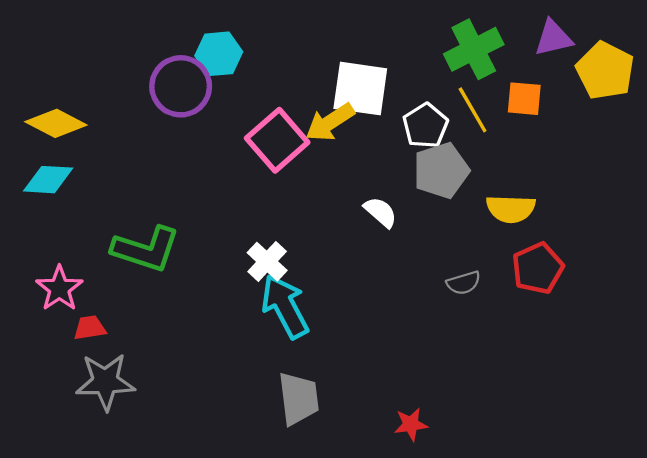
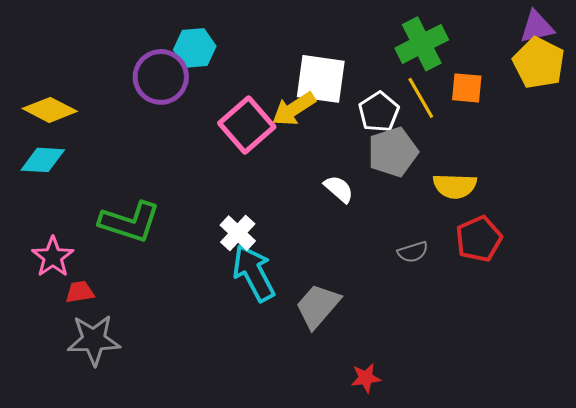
purple triangle: (553, 38) -> (537, 27), moved
gray trapezoid: (299, 399) -> (318, 306), moved, turned -132

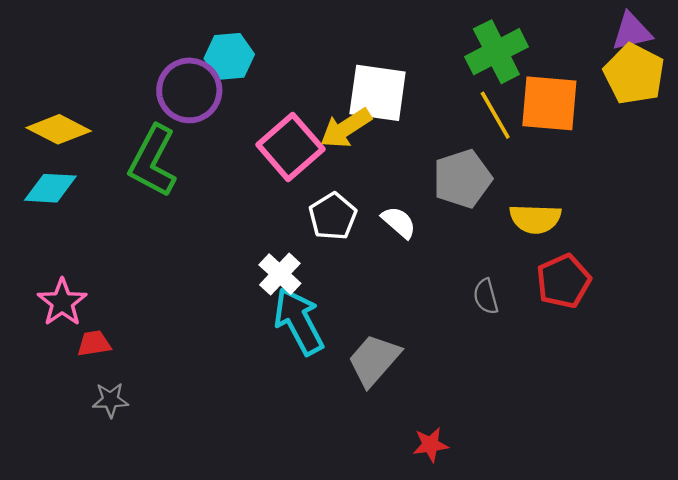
orange square: (467, 88) -> (549, 103), size x1.6
white pentagon: (379, 112) -> (333, 216), moved
green L-shape: (130, 222) -> (153, 161), moved, turned 100
gray semicircle: (413, 252) -> (486, 296), turned 92
gray star: (94, 340) -> (110, 400), size x0.6

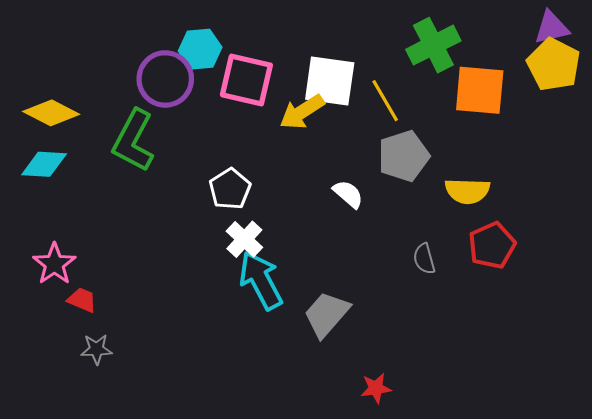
yellow line: (495, 115) -> (385, 101), moved
pink square: (290, 147) -> (246, 80), moved, turned -36
white pentagon: (333, 216) -> (230, 189), moved
red trapezoid: (94, 343) -> (82, 300), turned 32

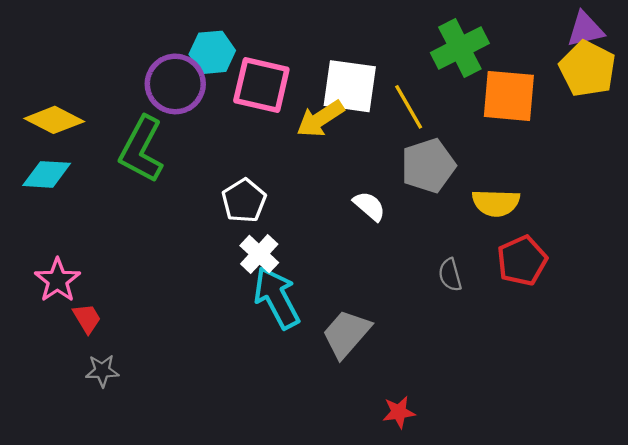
red trapezoid: (82, 300) -> (87, 318), turned 36

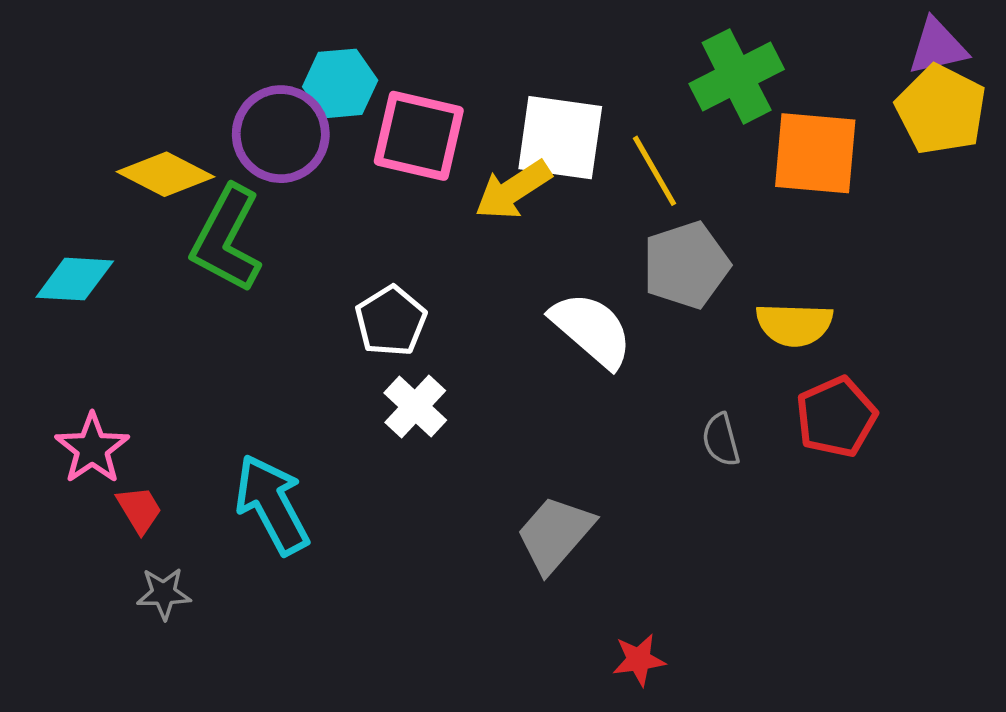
yellow diamond: (54, 120) -> (166, 174), moved
white semicircle: (369, 206) -> (592, 330), size x1.6
cyan arrow: (277, 298) -> (272, 504), moved

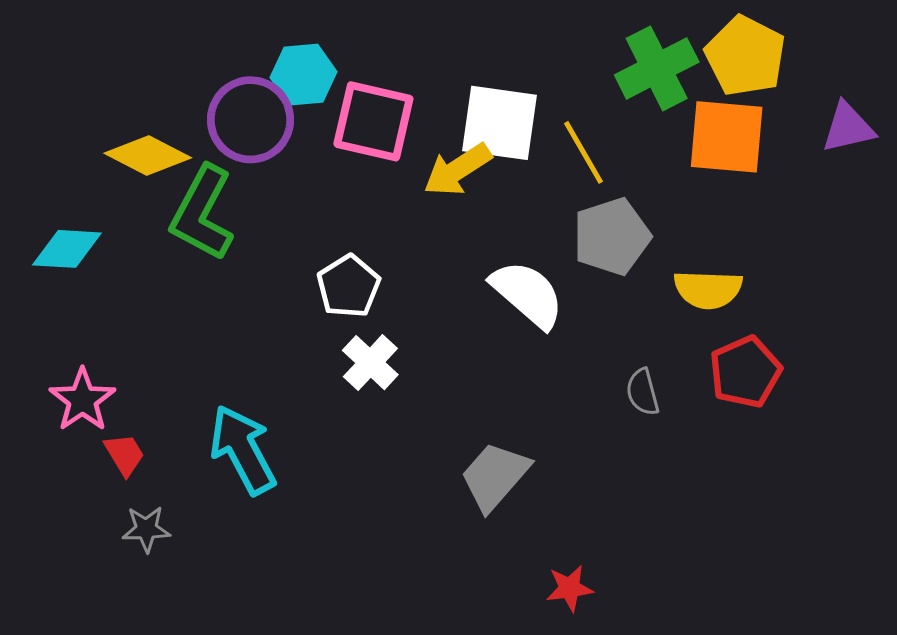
purple triangle: (937, 47) -> (848, 128), moved
yellow pentagon: (941, 110) -> (745, 56), moved

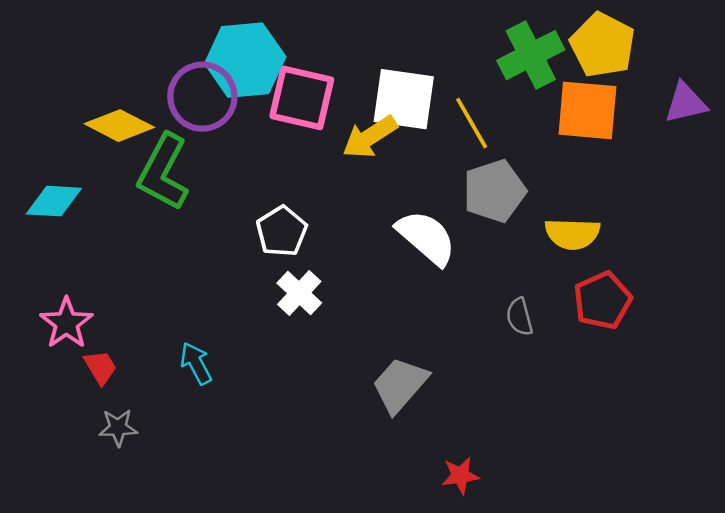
cyan hexagon: (303, 75) -> (245, 60), size x1.5
cyan arrow: (243, 450) -> (196, 363), size x0.6

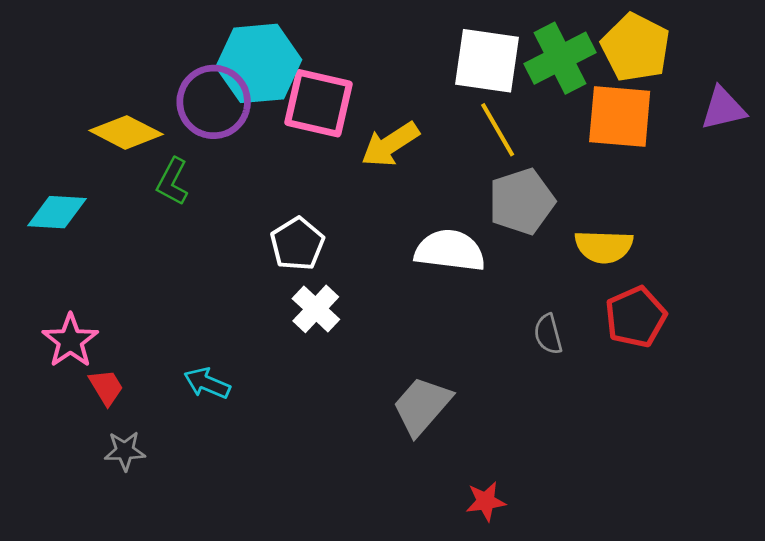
white square: (404, 99) -> (487, 61), moved
green L-shape: (163, 172) -> (173, 182), size x0.6
white semicircle: (426, 238) -> (450, 251), turned -34
cyan arrow: (196, 363) -> (207, 383), turned -39

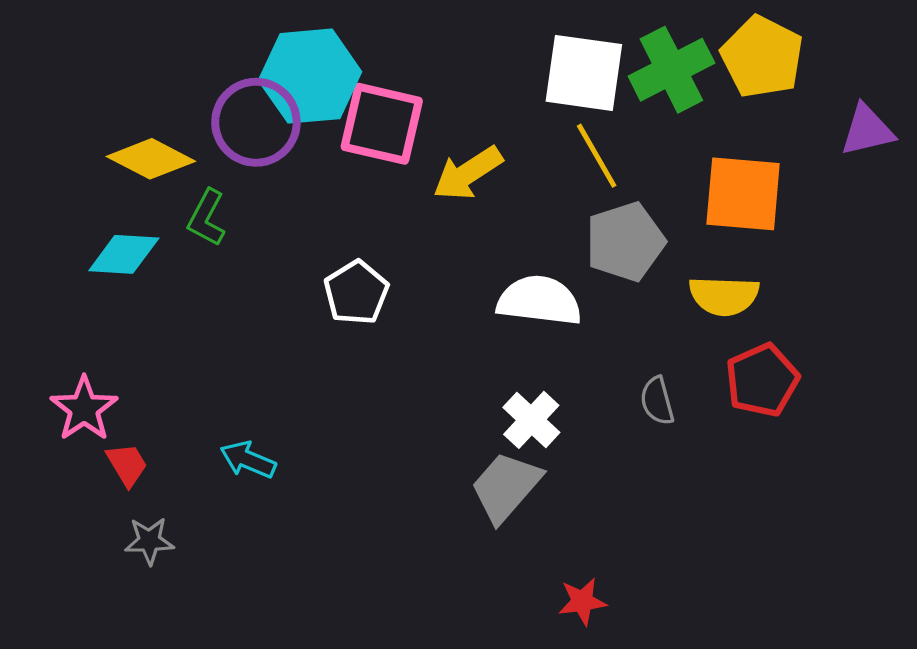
orange square: (620, 117) -> (743, 194), moved
cyan diamond: (57, 212) -> (124, 254), moved
white cross: (316, 309) -> (531, 420), moved

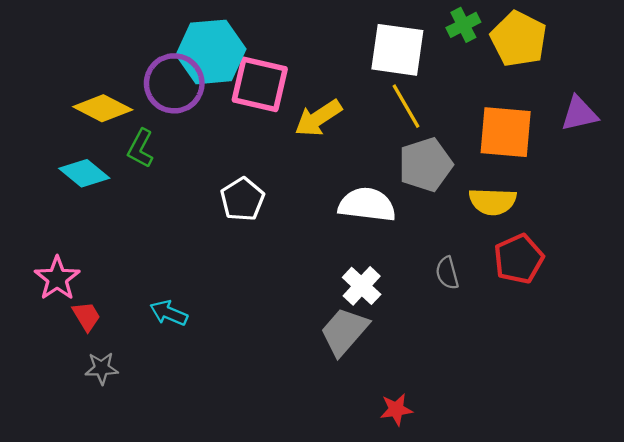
green cross: (671, 70) -> (463, 25), moved, size x0.6
purple triangle: (867, 130) -> (579, 114), moved
cyan diamond: (124, 254) -> (84, 173), turned 36

